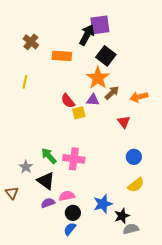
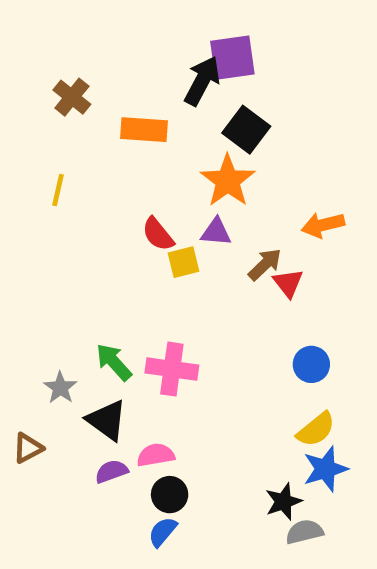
brown arrow: (112, 93) -> (265, 264), moved
brown triangle: (12, 193) -> (28, 448), turned 40
blue star: (103, 204) -> (325, 469), moved

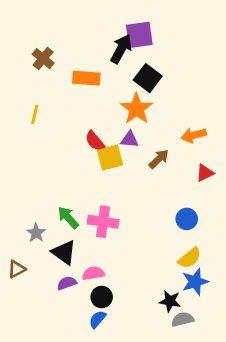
yellow square: (184, 262) -> (110, 158), size x1.4
red triangle: (288, 283) -> (205, 173), moved, turned 42
black star: (283, 502) -> (170, 301), turned 30

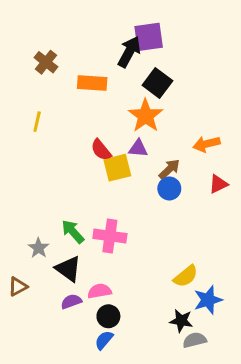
blue circle: (187, 219) -> (169, 188), moved
yellow semicircle: (189, 258) -> (186, 276), moved

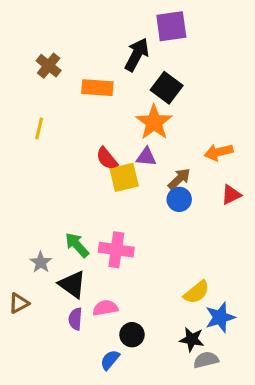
purple square: (149, 37) -> (171, 26), moved
purple semicircle: (71, 301) -> (75, 319), turned -66
black circle: (108, 316) -> (132, 335), moved

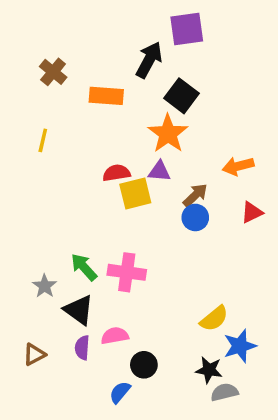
red semicircle: (107, 158) -> (116, 173), turned 120
brown triangle: (19, 303) -> (34, 355), moved

